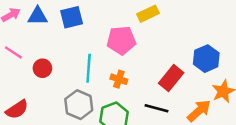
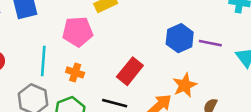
blue hexagon: (206, 59) -> (180, 38), moved

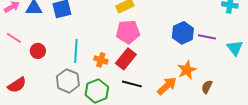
pink pentagon: (78, 32) -> (128, 32), moved
red rectangle: (130, 71) -> (126, 59), moved

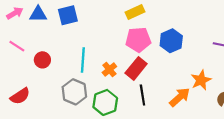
blue hexagon: (183, 33) -> (171, 41), moved
orange cross: (101, 60) -> (109, 69), turned 32
black line: (132, 84) -> (142, 95), turned 66

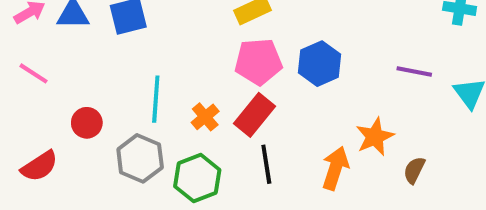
red circle: (42, 60) -> (87, 123), moved
orange arrow: (180, 97) -> (335, 168), turned -30

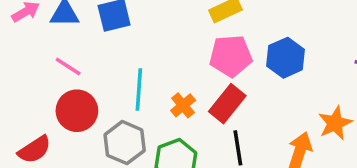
pink line: (34, 73) -> (68, 67), moved
red circle: (87, 123) -> (77, 111), size x1.5

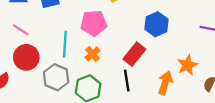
pink pentagon: (231, 56) -> (94, 23), moved
red rectangle: (227, 104) -> (134, 54), moved

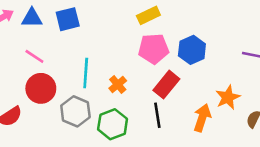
pink pentagon: (94, 23) -> (154, 49), moved

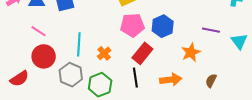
orange star: (228, 97) -> (191, 52), moved
orange arrow: (202, 118) -> (171, 80), turned 65

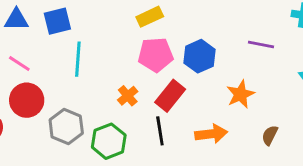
purple line: (211, 30) -> (261, 45), moved
cyan line: (79, 44) -> (78, 59), moved
orange cross: (104, 53) -> (128, 96), moved

